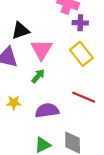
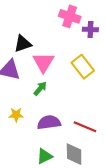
purple cross: (80, 23) -> (90, 30), moved
red line: (84, 97) -> (85, 127), moved

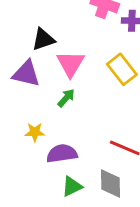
purple semicircle: (49, 122) -> (62, 154), moved

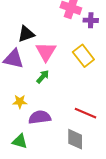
green triangle: (72, 186) -> (20, 141), moved, turned 42

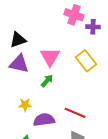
black triangle: (26, 34) -> (18, 40), moved
red line: (86, 113) -> (75, 113), moved

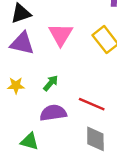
green arrow: (47, 81) -> (51, 83), moved
yellow star: (25, 105) -> (16, 86), moved

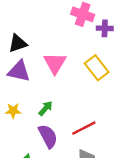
red line: (92, 104) -> (84, 128), turned -50
purple semicircle: (53, 113) -> (48, 136), turned 70

